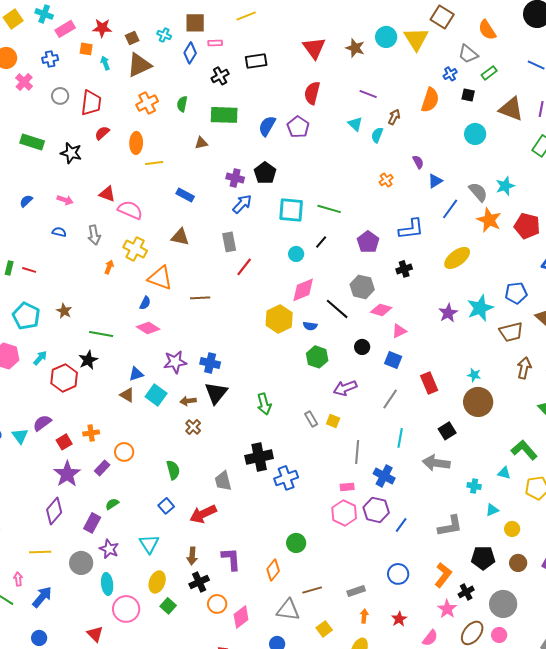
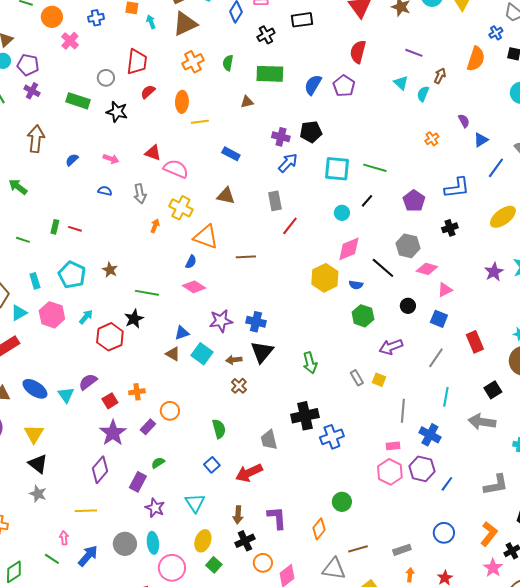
gray circle: (60, 96) -> (106, 78), moved
black pentagon: (265, 173) -> (311, 132), turned 30
gray circle: (81, 563) -> (125, 544), moved

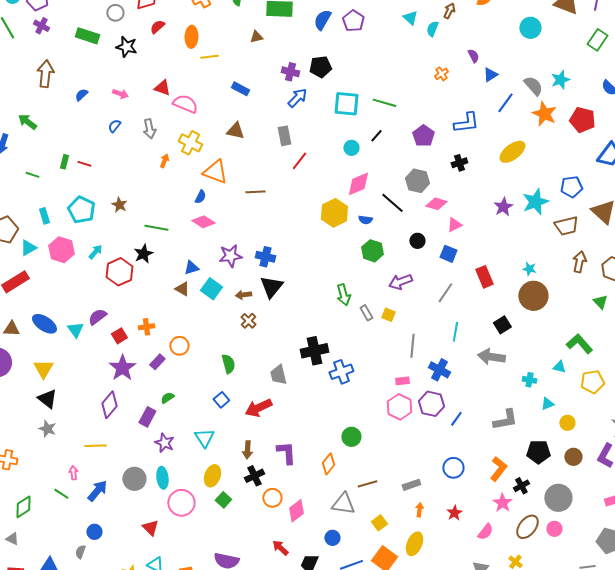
blue semicircle: (105, 191) -> (114, 126), turned -64
green arrow: (310, 363) -> (343, 295), moved

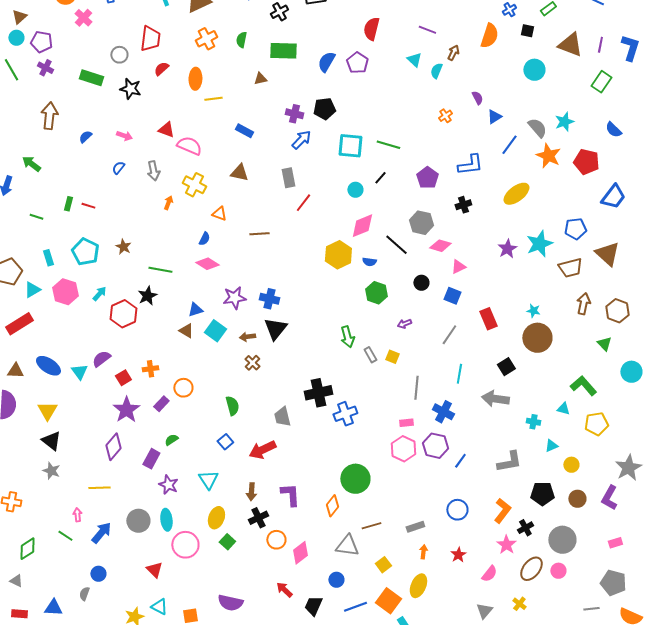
orange triangle: (215, 172) -> (219, 214), size x0.6
purple arrow: (400, 282) -> (404, 324), size x0.6
green circle: (351, 437) -> (355, 479), size x1.5

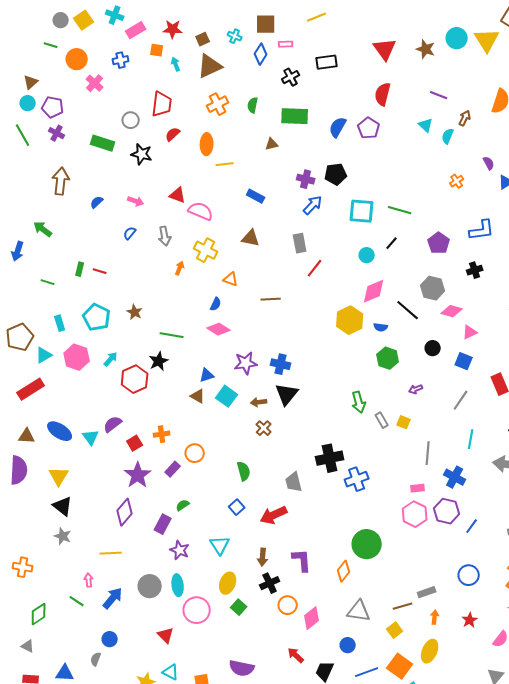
brown line: (371, 526) -> (403, 606), moved

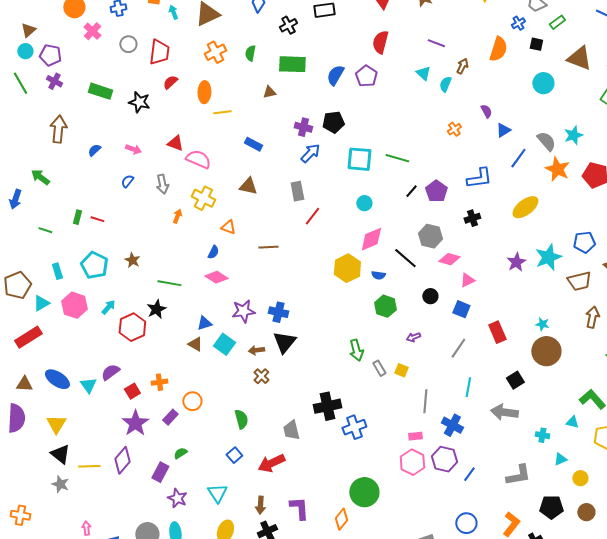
gray circle: (131, 120) -> (128, 44), moved
black line: (392, 243) -> (411, 191), moved
yellow line: (111, 553) -> (89, 466), moved

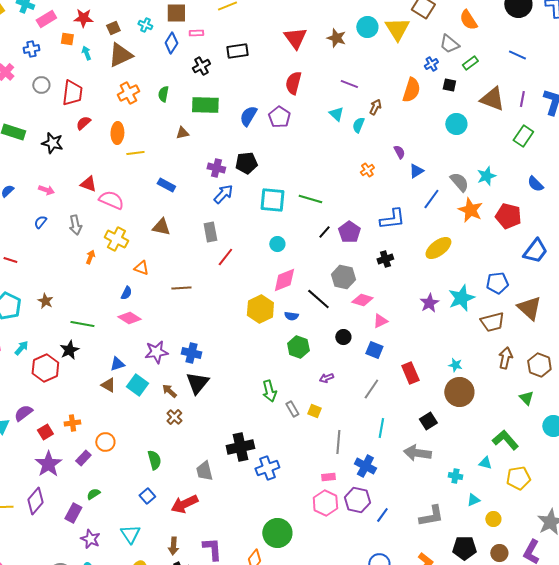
brown arrow: (256, 350) -> (169, 391), turned 49

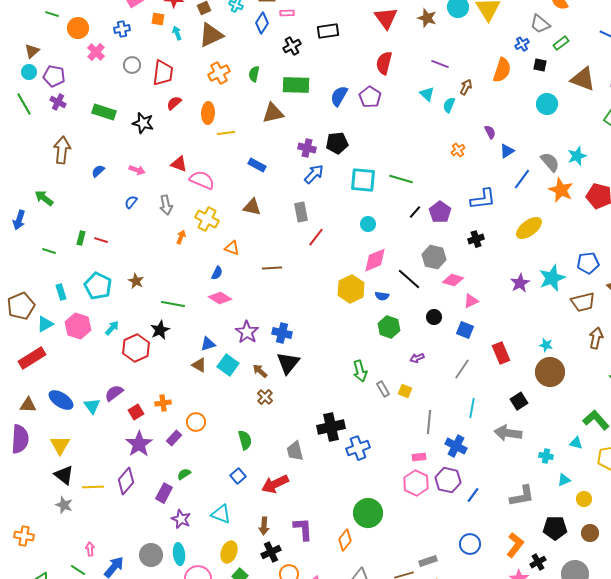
brown triangle: (182, 133) -> (273, 113), size x1.6
purple star: (156, 352) -> (247, 332), turned -30
cyan triangle: (130, 534) -> (221, 514), turned -35

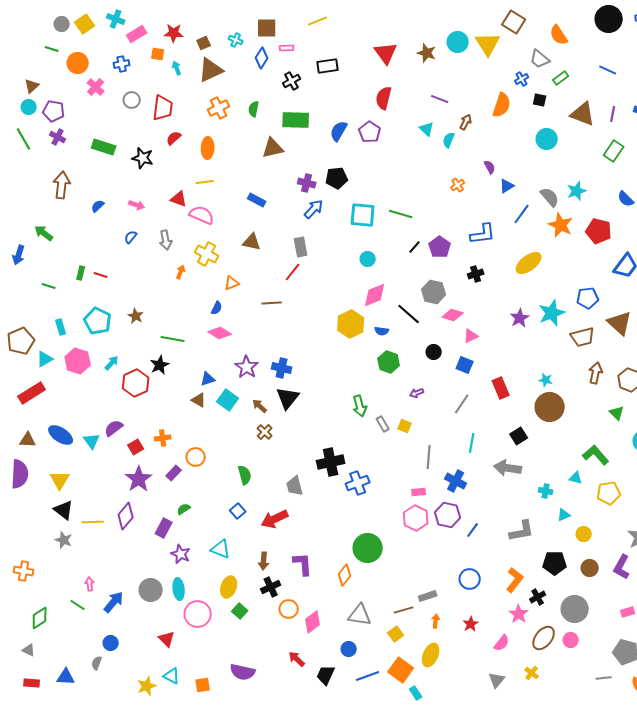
yellow line: (226, 133) -> (205, 182), moved
red line: (316, 237) -> (293, 272), moved
orange triangle: (232, 248) -> (232, 283), turned -42

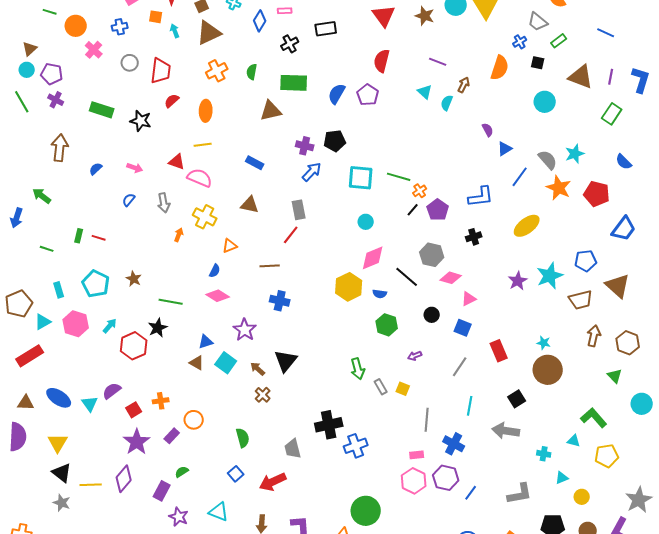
orange cross: (458, 185) -> (420, 191), moved
blue cross: (282, 368) -> (280, 301), moved

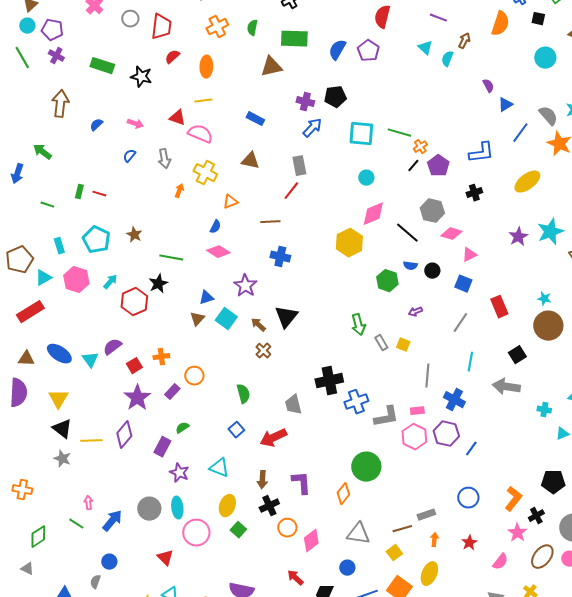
blue semicircle: (380, 294) -> (410, 266), moved
brown triangle: (197, 363) -> (197, 319), turned 42
gray L-shape: (520, 494) -> (386, 417), moved

